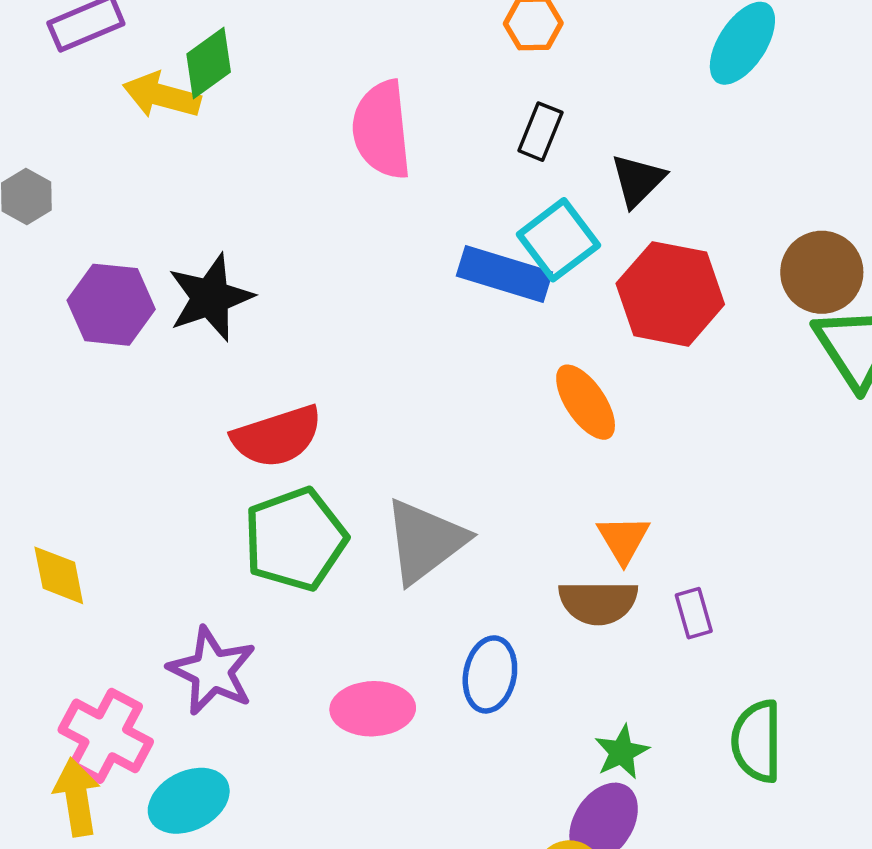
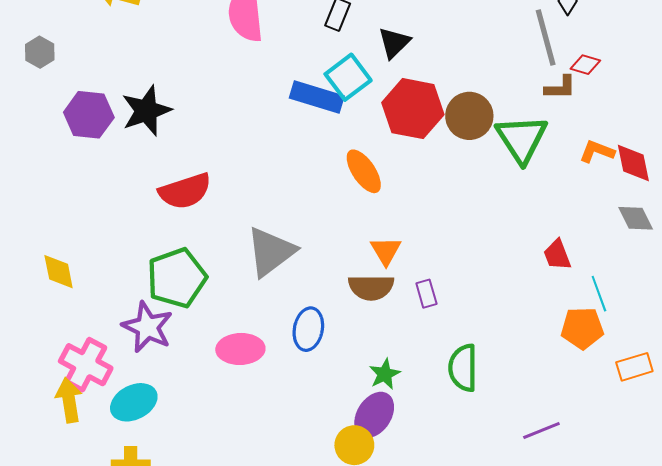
brown circle: (822, 272) -> (469, 116), moved
green pentagon: (295, 539) -> (177, 278), moved

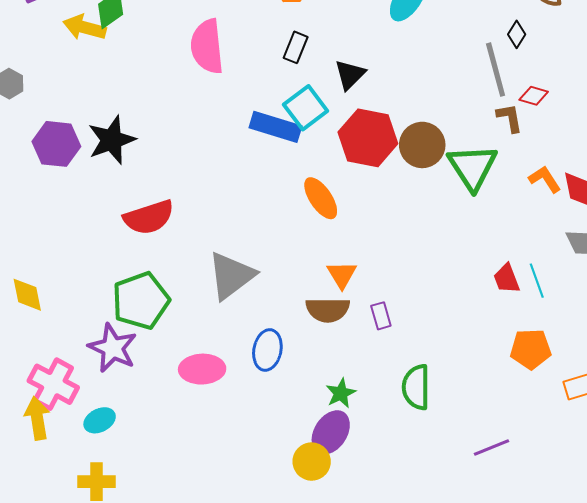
brown L-shape: (560, 88) -> (510, 118), turned -100
orange L-shape: (597, 151) -> (545, 179), turned 36
cyan line: (599, 294) -> (537, 281), moved
cyan ellipse: (134, 402) -> (100, 420), size x0.7

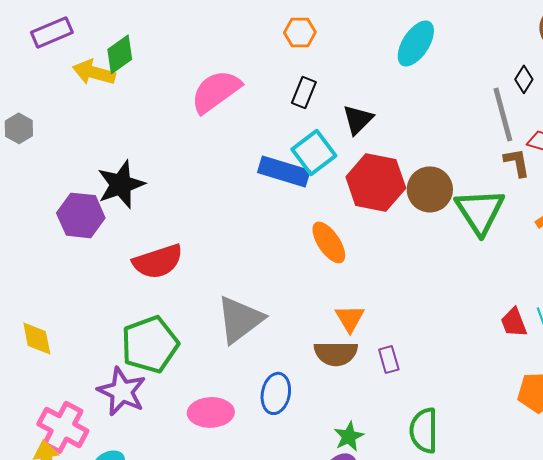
pink semicircle: (207, 46) -> (216, 91), turned 60
purple hexagon: (56, 144) -> (81, 215), moved

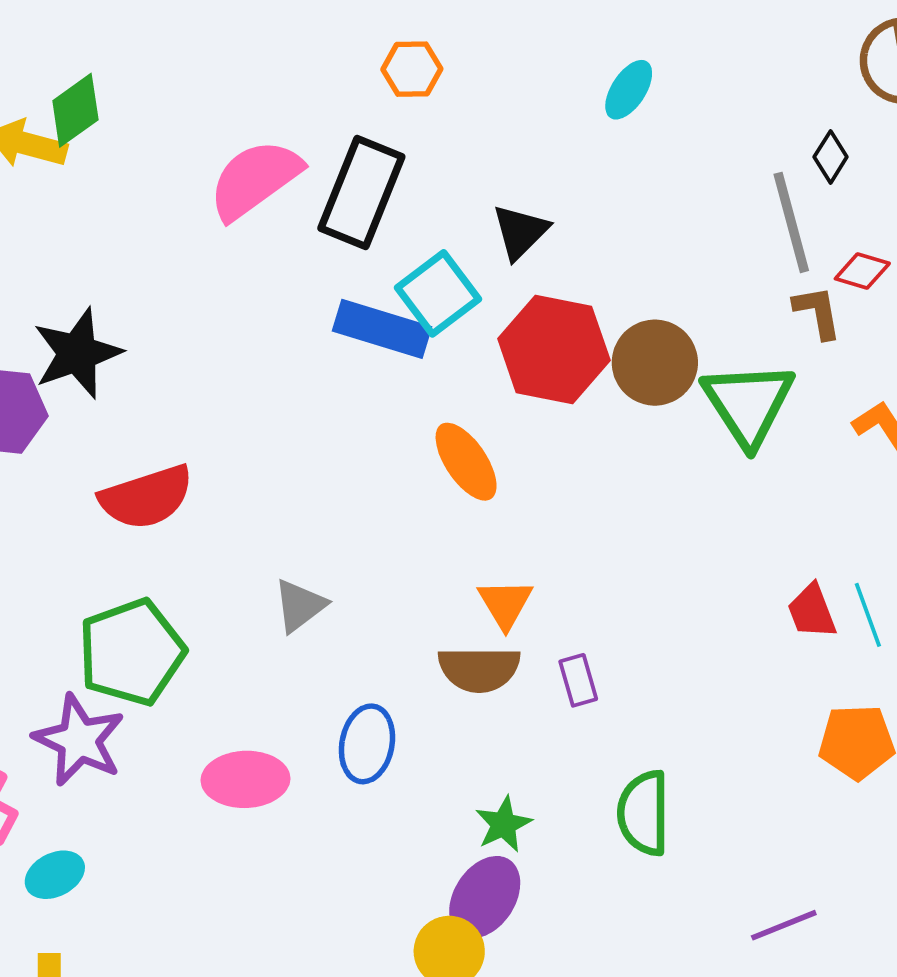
cyan ellipse: (416, 43) -> (629, 90), size x0.7
black rectangle: (304, 92) -> (361, 193), moved, size x1.8
gray triangle: (240, 319) -> (300, 606), size x0.6

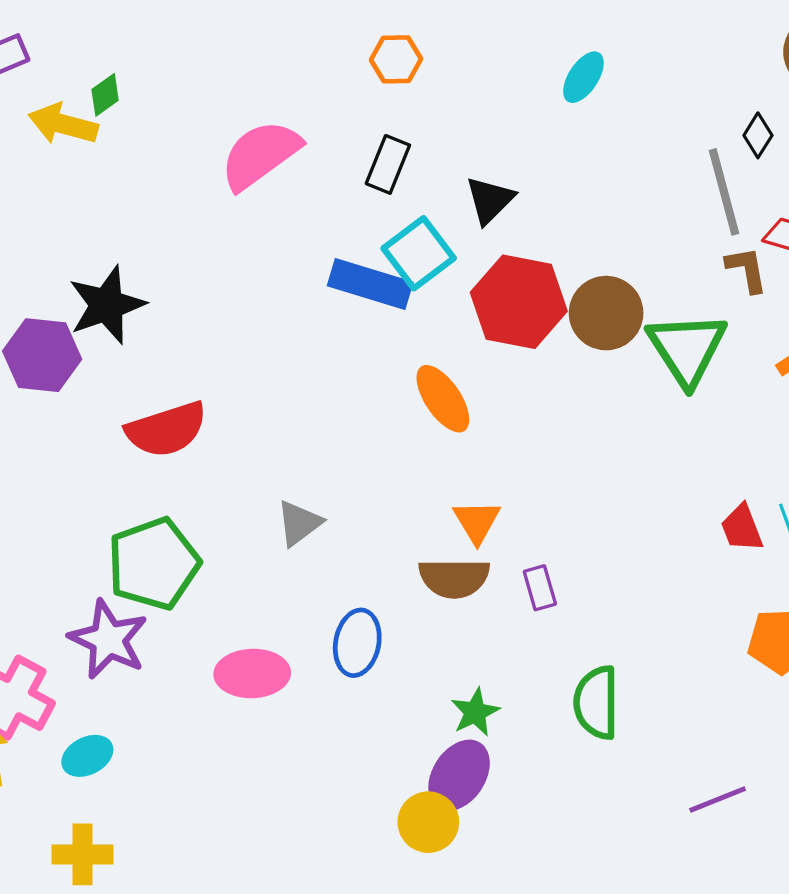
green diamond: (75, 110) -> (105, 95), size x0.7
black rectangle: (361, 193) -> (388, 164), moved, size x0.6

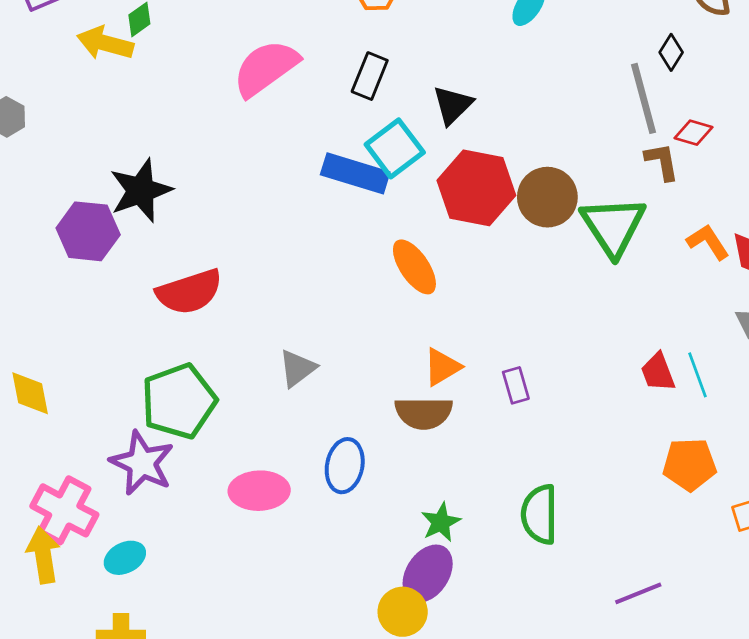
orange triangle: (477, 522) -> (442, 367), turned 30
purple rectangle: (540, 588) -> (516, 385), moved

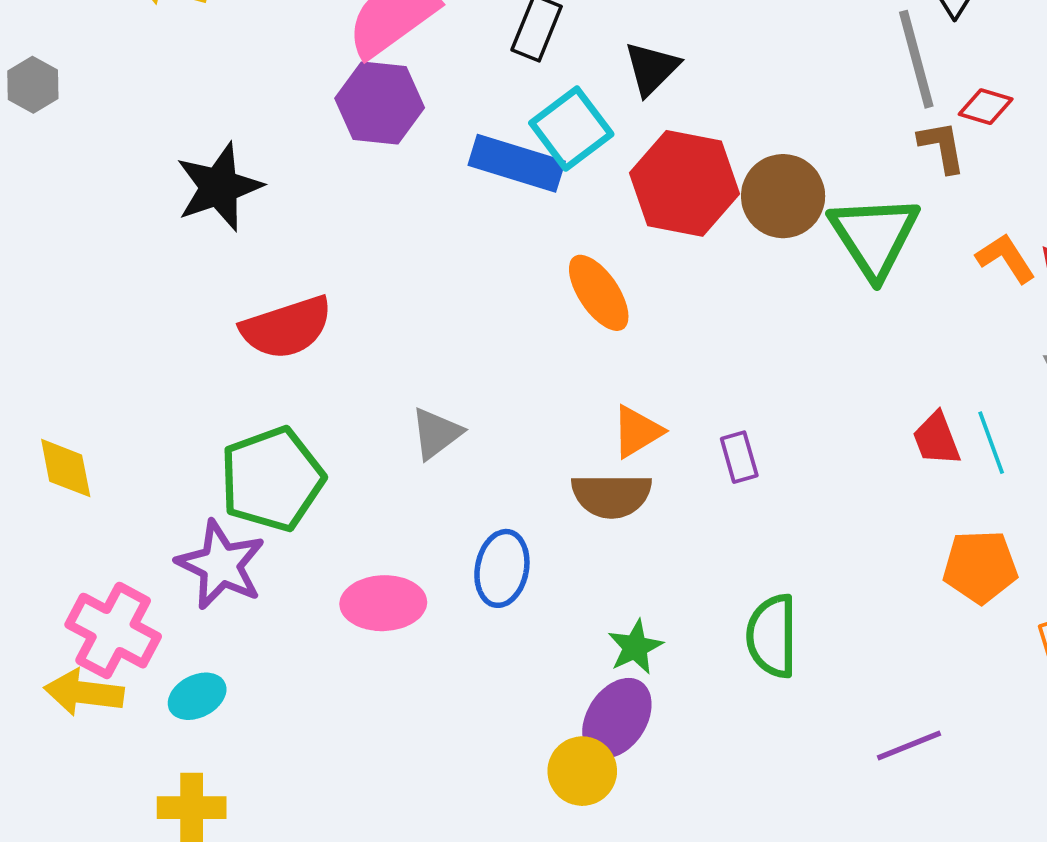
purple hexagon: (88, 231) -> (380, 103), moved
yellow arrow: (43, 555) -> (84, 693), turned -74

